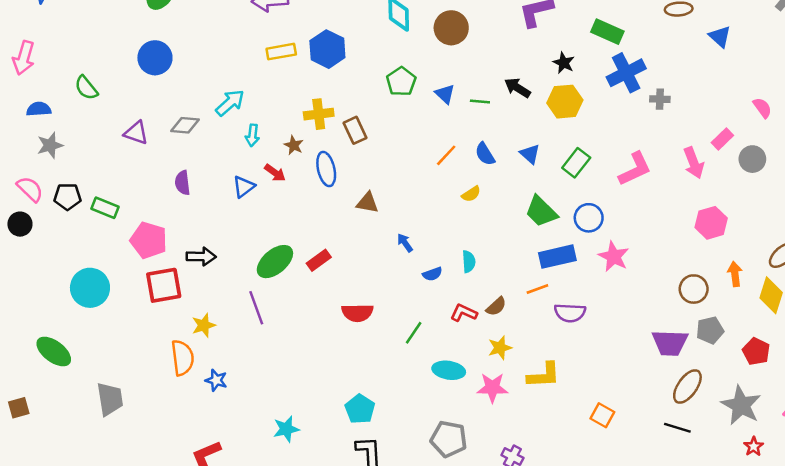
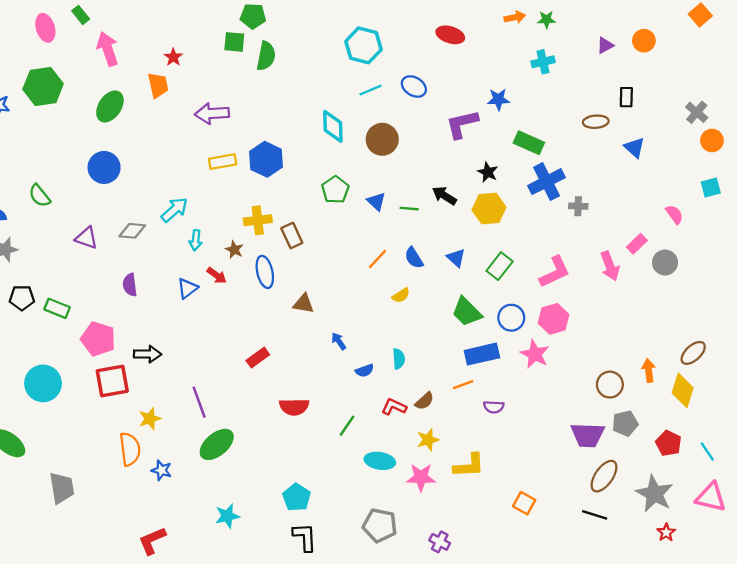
pink hexagon: (711, 223) -> (554, 319), moved
green ellipse: (275, 262) -> (217, 444), moved
purple semicircle: (570, 313) -> (494, 407), size x0.7

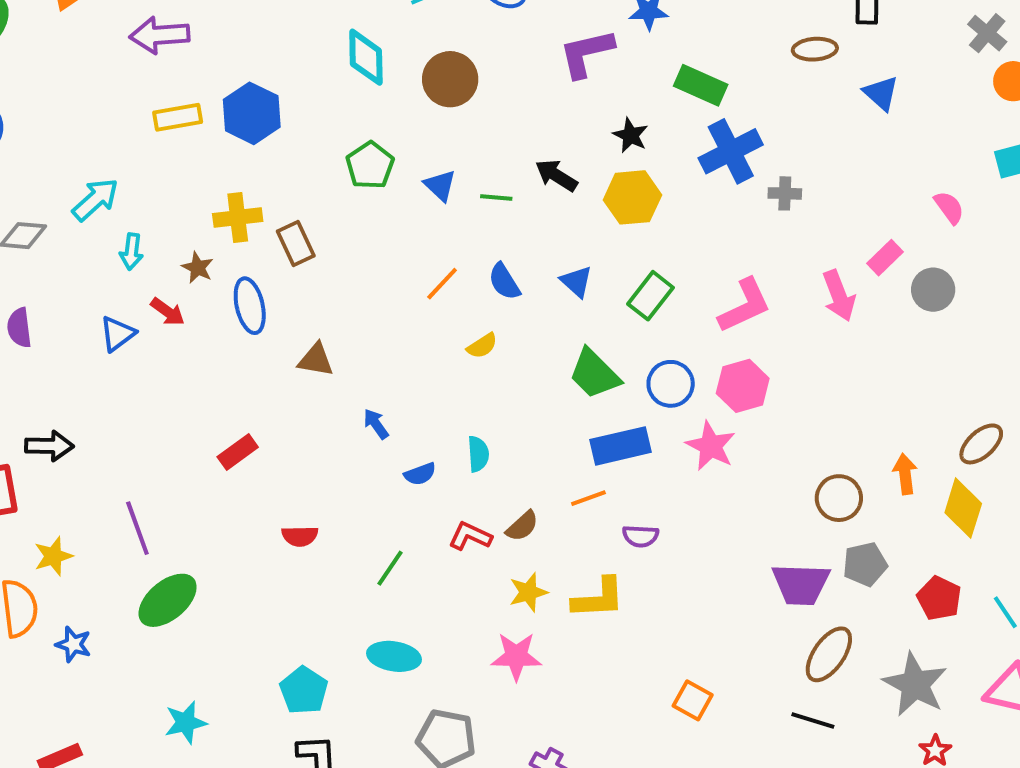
red semicircle: (294, 407) -> (300, 536), size x0.7
cyan ellipse: (380, 461) -> (394, 656), moved
yellow L-shape: (469, 466) -> (598, 598), moved

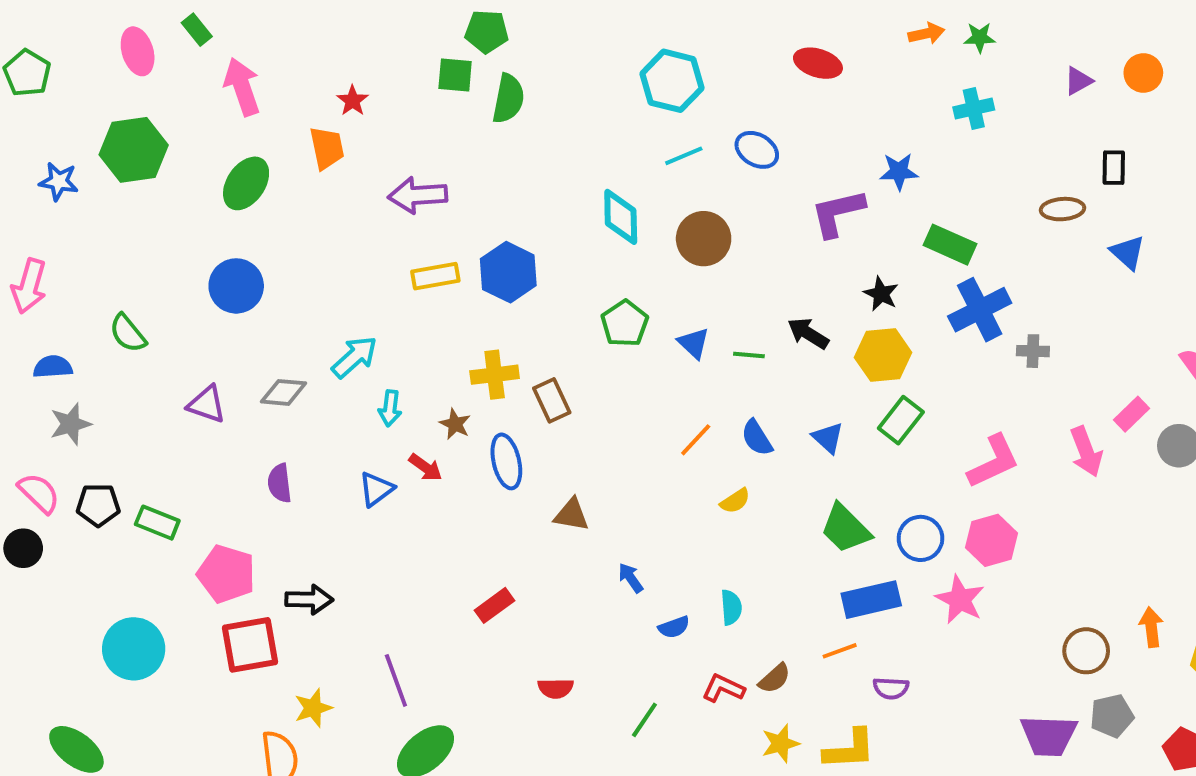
green rectangle: (651, 296) -> (901, 420), moved

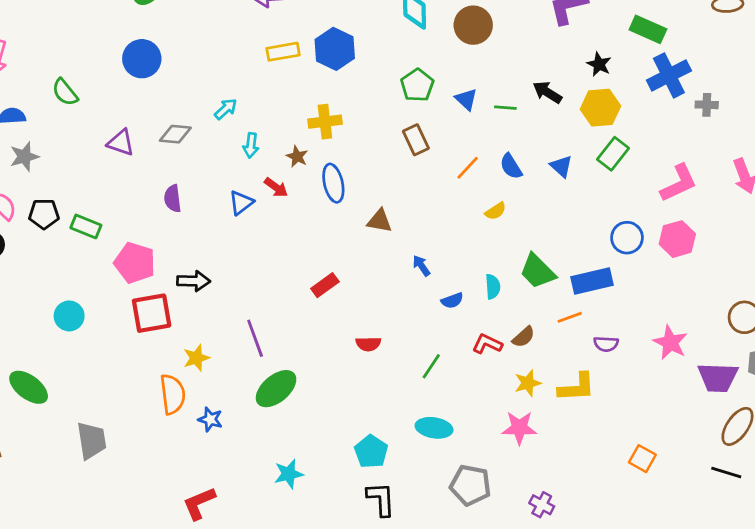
cyan arrow: (355, 357) -> (226, 109), size x0.7
brown rectangle: (552, 400) -> (416, 140), moved
green trapezoid: (846, 529) -> (538, 271), moved
pink star: (960, 600) -> (670, 343), moved
cyan circle: (134, 649) -> (69, 316), size x0.7

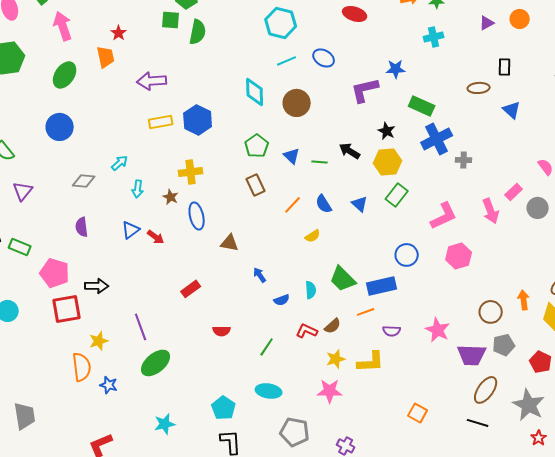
purple triangle: (121, 143) -> (23, 191), moved, turned 50
red arrow: (276, 187) -> (156, 237), moved
pink hexagon: (677, 239) -> (459, 256), moved
gray trapezoid: (91, 440) -> (25, 416), moved

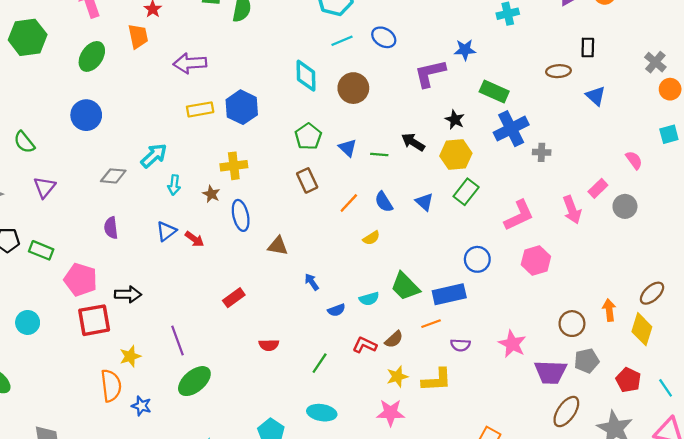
cyan arrow: (120, 163) -> (154, 156), size x1.4
cyan semicircle: (311, 290) -> (369, 299), turned 78

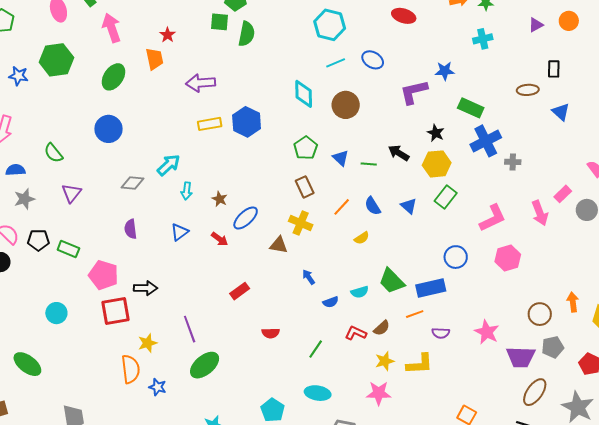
yellow cross: (234, 166) -> (301, 223), moved, turned 30
blue ellipse: (241, 215) -> (246, 218), turned 60
red arrow: (194, 239) -> (220, 239), moved

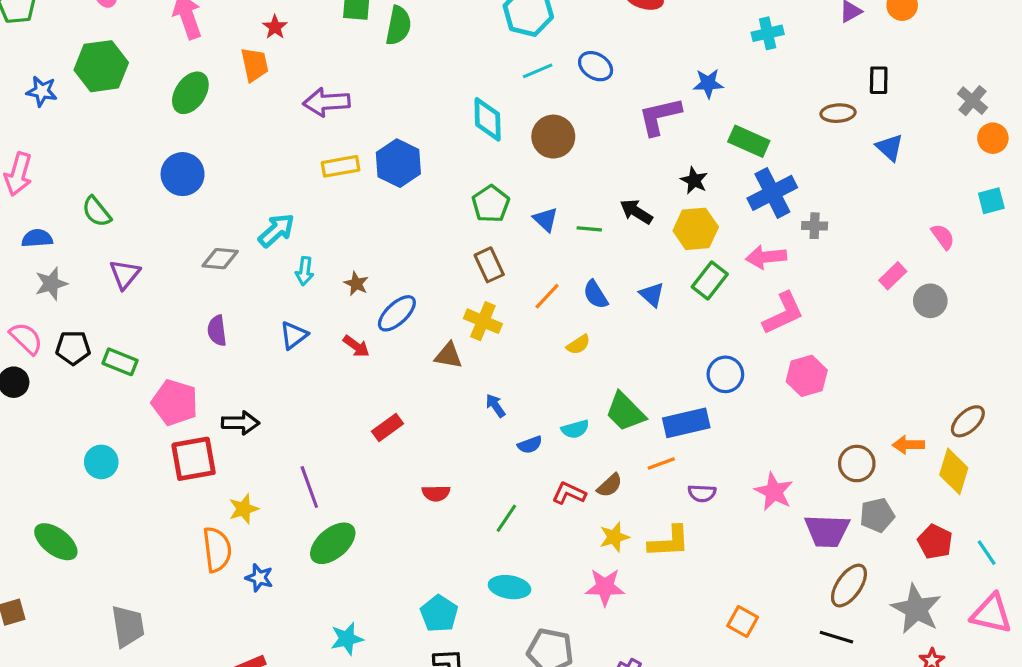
pink arrow: (540, 213) -> (766, 257), moved, turned 105
orange arrow: (573, 302) -> (908, 445), turned -84

